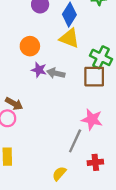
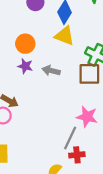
purple star: (39, 70) -> (25, 66), moved
red cross: (95, 162) -> (77, 155), moved

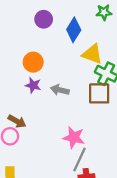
yellow triangle: (65, 36) -> (92, 54), moved
pink star: (87, 117) -> (74, 137), moved

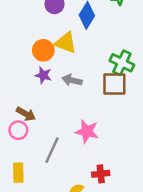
yellow triangle: (92, 54) -> (66, 43), moved
gray line: (80, 159) -> (52, 150), moved

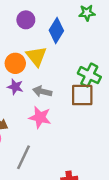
yellow triangle: (66, 43) -> (36, 56), turned 30
pink star: (87, 131) -> (40, 117), moved

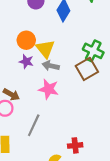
yellow triangle: (36, 56) -> (45, 49), moved
brown square: (82, 95) -> (87, 69), turned -30

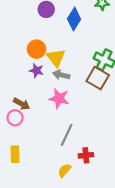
brown square: (87, 69) -> (98, 78), turned -30
gray line: (34, 125) -> (67, 135), moved

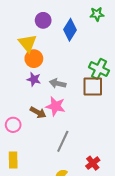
yellow triangle: (56, 58) -> (28, 43), moved
brown square: (98, 78) -> (93, 87), turned -30
brown arrow: (22, 104) -> (38, 112), moved
red cross: (86, 155) -> (93, 163), moved, turned -32

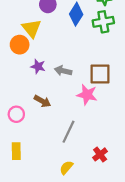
orange circle: (34, 59) -> (20, 45), moved
green cross: (99, 69) -> (103, 22), moved, turned -36
pink star: (56, 106) -> (87, 95), moved

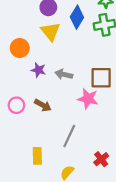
yellow triangle: (32, 28) -> (51, 31), moved
pink circle: (16, 114) -> (16, 105), moved
yellow rectangle: (16, 151) -> (37, 156), moved

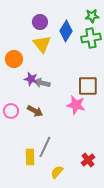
gray arrow: (64, 74) -> (42, 83), moved
gray line: (69, 136) -> (45, 147), moved

